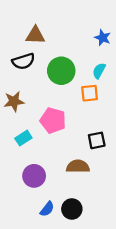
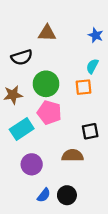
brown triangle: (35, 35) -> (47, 33), moved
green circle: (61, 71) -> (46, 84), moved
cyan rectangle: (23, 138) -> (22, 129), size x1.5

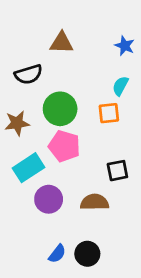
purple circle: (32, 164) -> (49, 199), moved

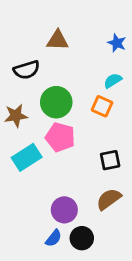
cyan semicircle: (120, 86) -> (113, 81), turned 30
orange square: (109, 113) -> (102, 106), turned 30
purple circle: (49, 199) -> (64, 210), moved
brown semicircle: (95, 202) -> (109, 199), moved, turned -35

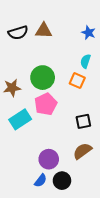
black semicircle: (27, 70) -> (18, 33), moved
cyan semicircle: (113, 81) -> (85, 61), turned -40
pink pentagon: (60, 137) -> (46, 104), turned 30

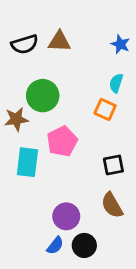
green circle: (43, 78) -> (43, 96), moved
cyan rectangle: (20, 119) -> (27, 162), turned -50
brown semicircle: (82, 151) -> (112, 205), turned -84

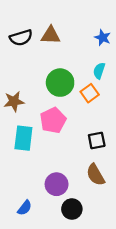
green circle: (43, 96) -> (60, 83), moved
orange square: (105, 109) -> (90, 93), turned 30
blue semicircle: (55, 245) -> (25, 208), moved

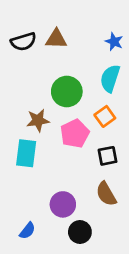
cyan semicircle: (99, 71) -> (110, 78), size x1.5
orange square: (90, 93) -> (105, 116), moved
brown star: (14, 101) -> (38, 120), moved
pink pentagon: (53, 120) -> (75, 134), moved

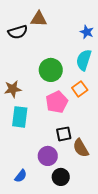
brown triangle: (56, 39) -> (39, 19), moved
brown star: (38, 120) -> (13, 89), moved
black square: (107, 156) -> (64, 134), moved

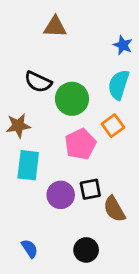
black semicircle: (18, 32) -> (38, 82), moved, turned 42
purple circle: (48, 156) -> (61, 195), moved
blue semicircle: (21, 176) -> (30, 249), turned -72

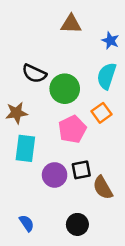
brown triangle: (55, 27) -> (71, 24), moved

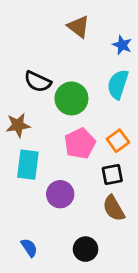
brown triangle: (71, 24) -> (78, 27), turned 35
orange square: (101, 113) -> (118, 141), moved
black square: (81, 170) -> (112, 174), moved

